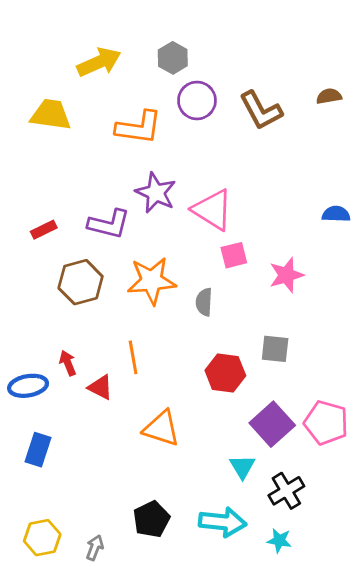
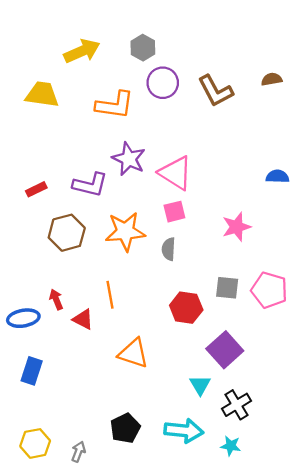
pink square: (234, 255) -> (174, 212), moved
pink pentagon: (326, 423) -> (269, 290), moved

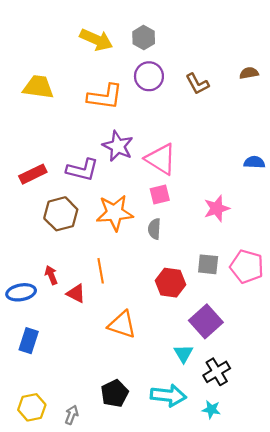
gray hexagon: (143, 48) -> (144, 38), moved
yellow arrow: (82, 51) -> (96, 40), moved, turned 48
brown L-shape: (215, 91) -> (197, 84), size x0.7
red rectangle: (36, 189) -> (33, 174), size x1.4

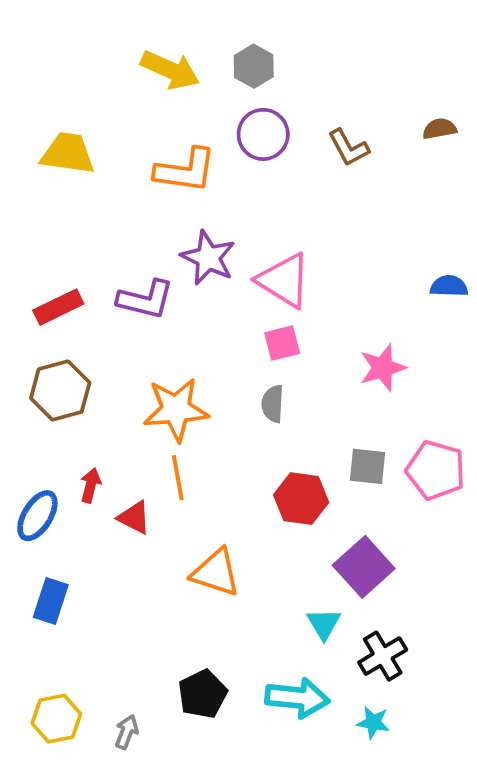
orange star: (115, 213) -> (176, 409), moved
brown hexagon: (61, 214) -> (60, 390), moved
red arrow: (51, 275) -> (91, 485), turned 36
blue ellipse: (21, 292) -> (37, 516), turned -48

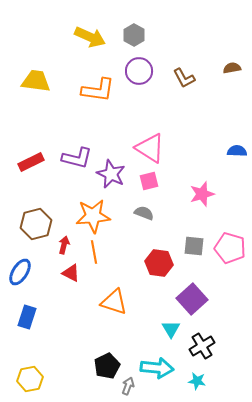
purple star: (208, 258) -> (111, 174), moved
brown hexagon: (60, 390) -> (36, 224), moved
gray semicircle: (273, 404) -> (144, 213), turned 108
red arrow: (91, 485) -> (64, 245), moved
gray arrow: (127, 732) -> (128, 386), moved

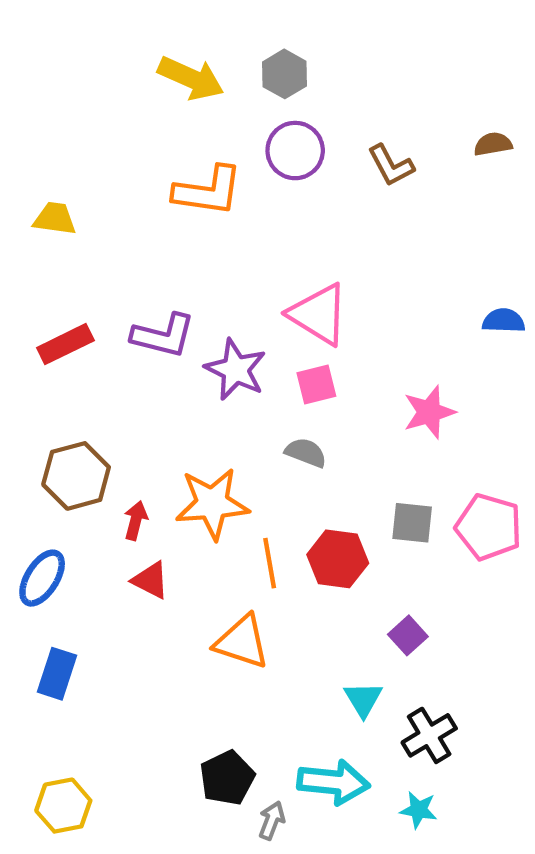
yellow trapezoid: (36, 81) -> (55, 219), moved, size x0.7
orange star: (93, 216) -> (212, 504), moved
orange line: (94, 252) -> (270, 563), moved
purple square: (192, 299) -> (408, 635), size x0.6

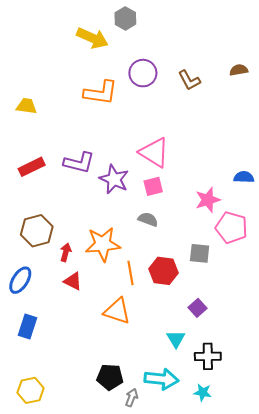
gray hexagon: (285, 74) -> (125, 18), moved
blue semicircle: (504, 321) -> (244, 177), moved
pink pentagon: (489, 527) -> (231, 228), moved
black cross: (429, 735) -> (208, 356), turned 30
black pentagon: (227, 778) -> (110, 377), turned 30

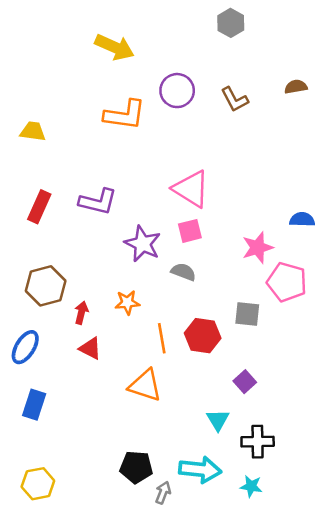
gray hexagon: (125, 18) -> (231, 23), moved
red rectangle: (32, 167) -> (39, 207), turned -40
purple star: (114, 179) -> (143, 244), moved
orange star: (103, 244) -> (127, 302), size x0.6

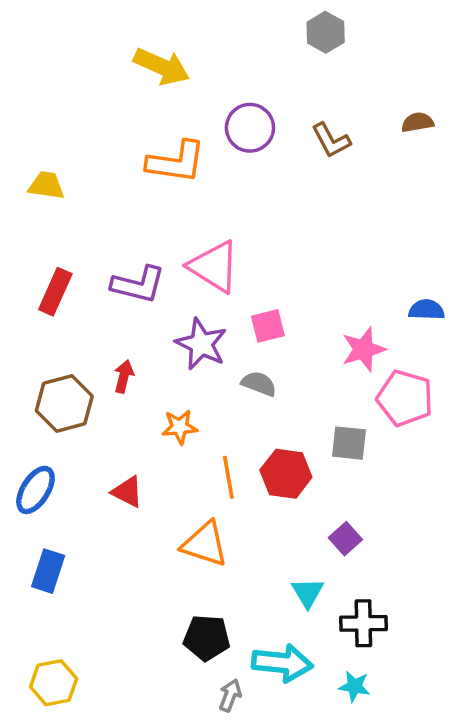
pink triangle: (191, 189) -> (214, 266), moved
red arrow: (81, 313) -> (124, 376), moved
black pentagon: (136, 467) -> (207, 638), moved

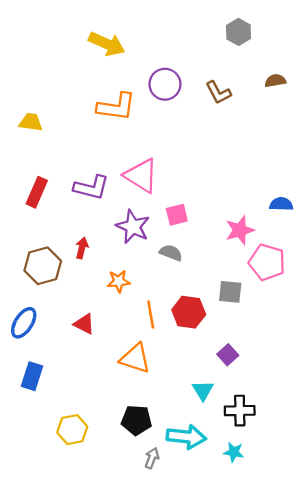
gray hexagon: (326, 32) -> (239, 32), moved
yellow hexagon: (54, 683) -> (72, 430), moved

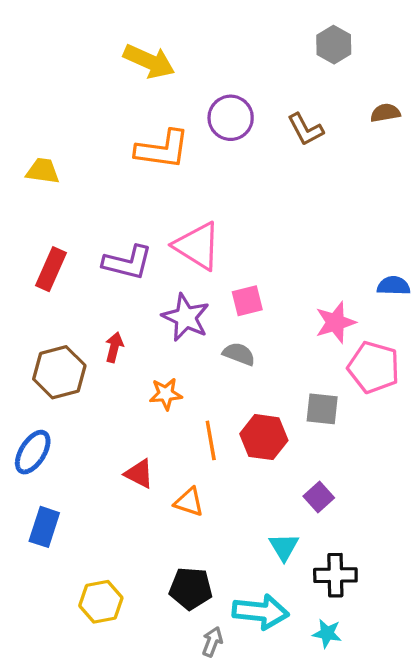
red triangle: (84, 324) -> (139, 474), moved
orange triangle: (135, 358) -> (189, 502), size x0.7

